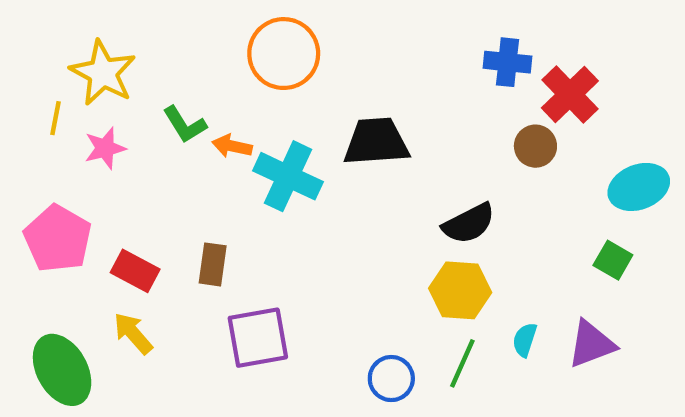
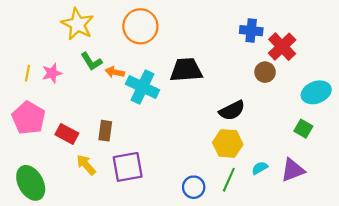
yellow star: (103, 73) -> (78, 24), moved
yellow line: (56, 118) -> (27, 73), moved
yellow arrow: (133, 333) -> (86, 165), moved
cyan semicircle: (525, 340) -> (260, 168), turned 42

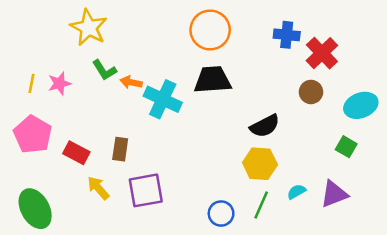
orange circle: (140, 26) -> (210, 30), moved
brown circle: (265, 72) -> (311, 92), moved

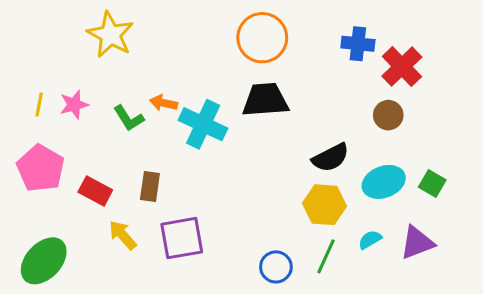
green L-shape: (104, 70) -> (129, 118), moved
cyan ellipse: (361, 105) -> (384, 182), moved
green ellipse: (35, 209) -> (44, 261), turned 72

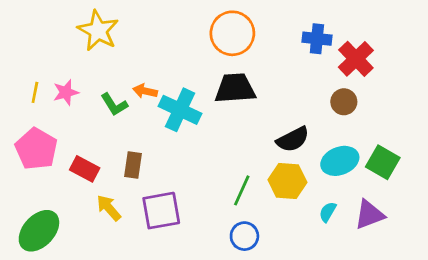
green square: (432, 183) -> (383, 162), size x1.4
cyan semicircle: (370, 240) -> (328, 212), turned -30
green line: (326, 256) -> (242, 190), moved

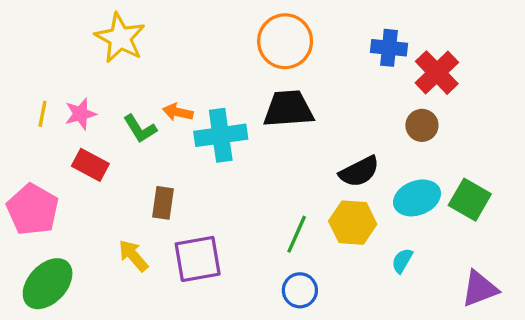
cyan cross: (180, 110) -> (221, 135), turned -33
pink pentagon: (36, 149) -> (33, 209), moved
red rectangle: (85, 169) -> (90, 165), moved
purple triangle: (369, 215) -> (480, 289), moved

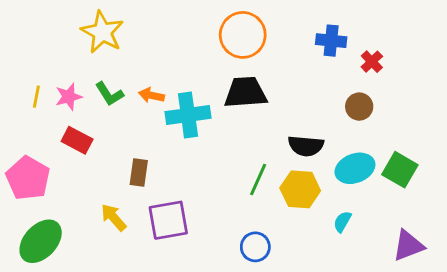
red cross: (437, 73) -> (372, 62), size x0.6
green L-shape: (140, 129) -> (109, 94), moved
black semicircle: (359, 172) -> (306, 146), turned 32
green line: (297, 234) -> (258, 180), moved

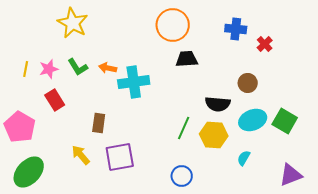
black trapezoid: (245, 92) -> (187, 59), moved, size x0.7
brown circle: (359, 107) -> (248, 83), moved
red rectangle: (77, 140) -> (55, 100), turned 30

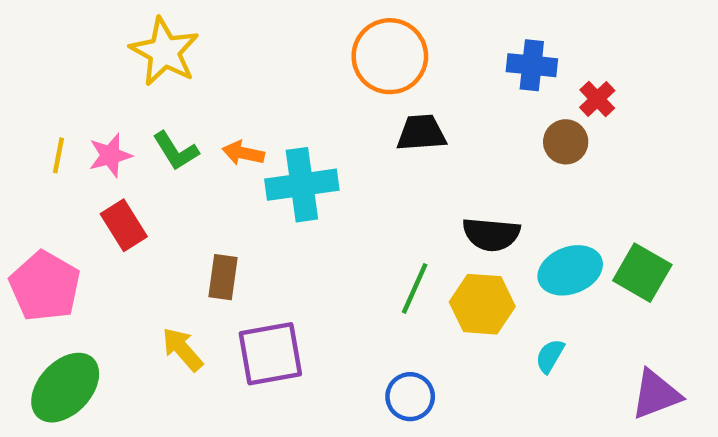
brown circle: (248, 83) -> (566, 142), moved

